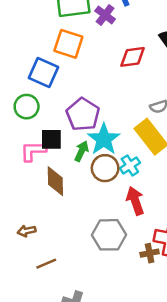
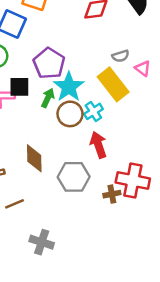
brown diamond: (55, 181) -> (34, 158), moved

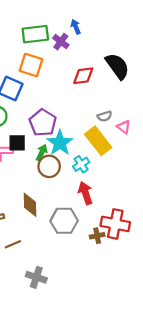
brown circle: (70, 114) -> (49, 166), moved

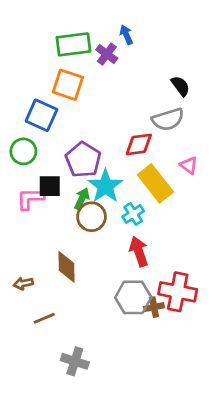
black semicircle: (117, 66) -> (180, 86), size x0.6
red diamond: (83, 76) -> (139, 144), moved
gray semicircle: (105, 116) -> (168, 119), moved, size x1.6
gray hexagon: (64, 221) -> (133, 297), moved

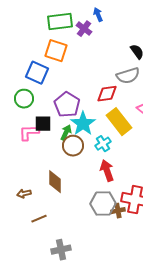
gray cross: (75, 361) -> (61, 250), turned -30

